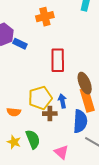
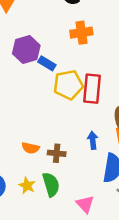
yellow pentagon: (40, 98) -> (68, 85), moved
brown cross: (50, 114) -> (57, 153), moved

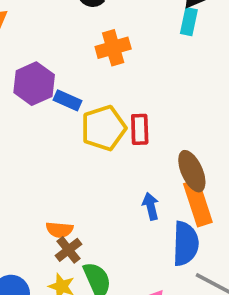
red rectangle: (92, 89) -> (140, 129), size x0.7
brown cross: (57, 153) -> (68, 250), moved, turned -36

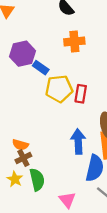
blue arrow: (151, 206) -> (78, 141), size x1.5

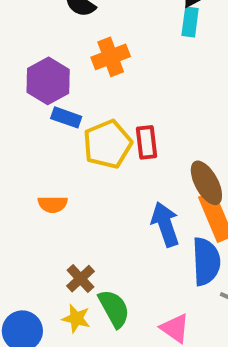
purple hexagon: (23, 54) -> (48, 81), moved
orange semicircle: (20, 145) -> (53, 204), moved

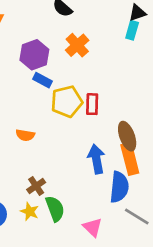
orange cross: (111, 57) -> (77, 45), turned -30

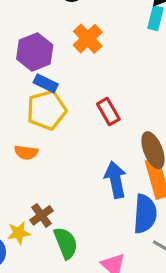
yellow pentagon: (67, 101) -> (47, 110), moved
red rectangle: (92, 104) -> (108, 111), turned -30
yellow star: (30, 211) -> (19, 233), moved, turned -30

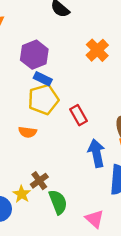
orange cross: (88, 39) -> (97, 50), moved
red rectangle: (108, 111) -> (79, 115), moved
yellow star: (19, 233) -> (22, 194), turned -30

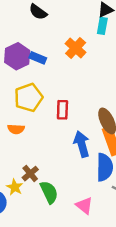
blue rectangle: (43, 79) -> (38, 58), moved
red rectangle: (79, 115) -> (62, 110), turned 36

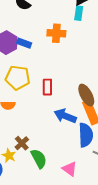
orange cross: (76, 48) -> (56, 33), turned -36
yellow pentagon: (29, 98) -> (18, 78), turned 30
blue arrow: (82, 144) -> (65, 116), turned -50

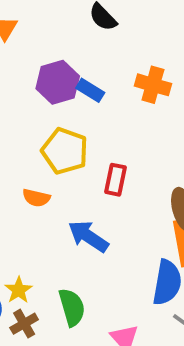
blue arrow: (65, 116) -> (88, 236), moved
brown cross: (22, 143) -> (24, 324), moved

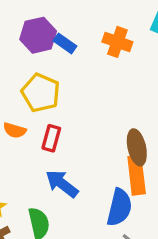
red rectangle: (115, 180) -> (51, 138), moved
blue arrow: (88, 236) -> (62, 184), moved

